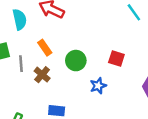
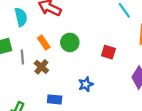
green circle: (76, 61) -> (70, 42), moved
blue star: (98, 86) -> (86, 84), moved

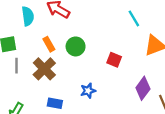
gray line: (22, 57) -> (16, 66), moved
brown cross: (41, 67) -> (44, 69), size x1.5

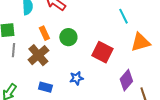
red square: (114, 60) -> (102, 52), size x1.5

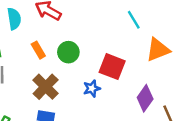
brown cross: (38, 55) -> (46, 87), moved
blue star: (76, 78) -> (92, 88), moved

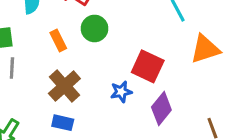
green circle: (68, 52) -> (95, 28), moved
purple diamond: (145, 98) -> (161, 109), moved

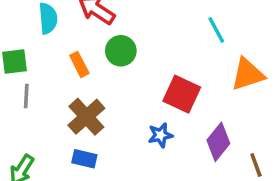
blue star: (121, 92) -> (160, 135), moved
purple diamond: (161, 109) -> (218, 142), moved

